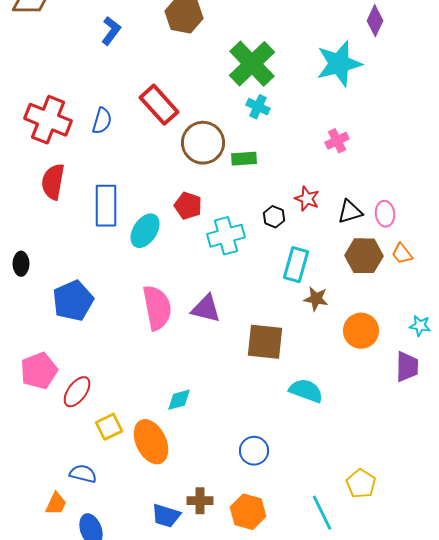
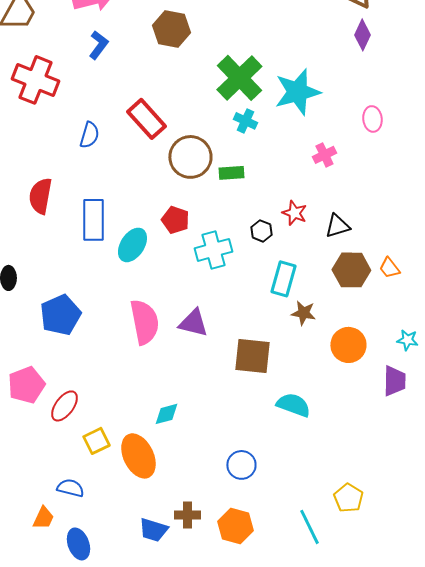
cyan star: (339, 64) -> (297, 92), moved
red cross: (48, 120) -> (35, 80), moved
pink ellipse: (385, 214) -> (372, 119), moved

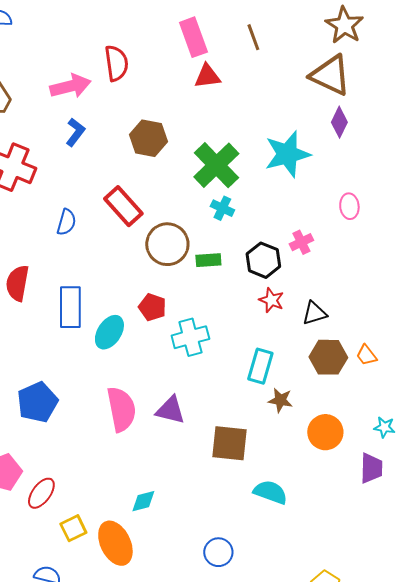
brown hexagon: (171, 29) -> (148, 138), moved
cyan star: (297, 92) -> (287, 154), moved
black hexagon: (261, 231) -> (263, 260), moved, size x1.6

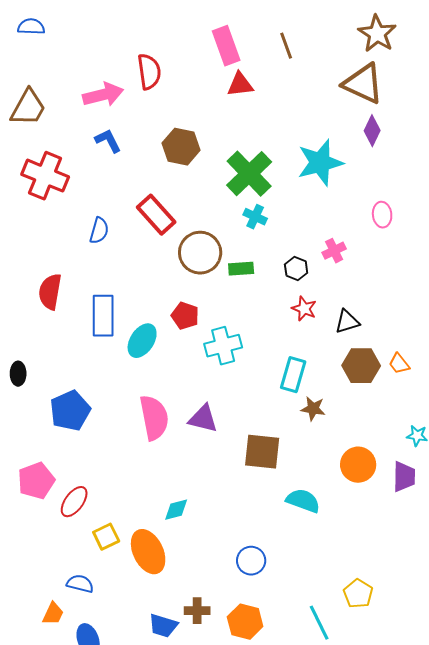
blue L-shape: (75, 132) -> (108, 141), turned -64
black hexagon: (263, 260) -> (296, 269), size x0.7
orange circle: (325, 432) -> (358, 465), moved

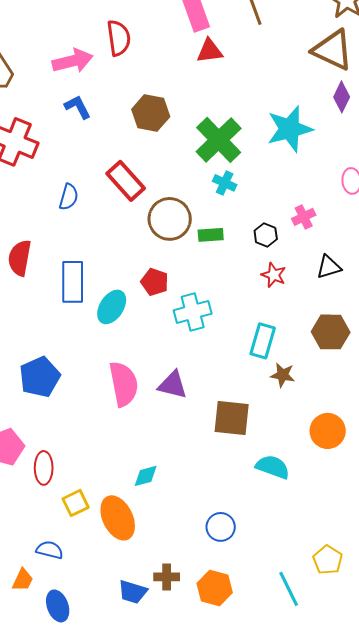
black triangle: (347, 322) -> (329, 267), moved
red ellipse: (74, 502) -> (44, 468), turned -36

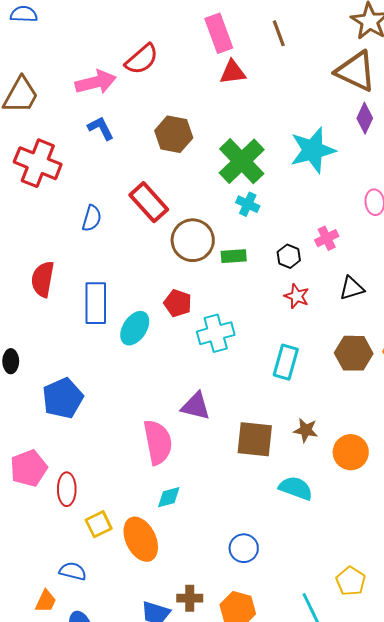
red semicircle: (119, 38) -> (142, 59), turned 57
brown star: (283, 375) -> (306, 430), moved
pink semicircle: (124, 384) -> (158, 442), moved

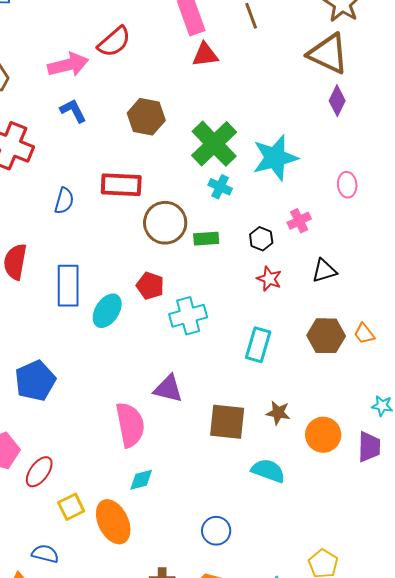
cyan star: (313, 150) -> (275, 158), moved
red rectangle: (149, 202) -> (121, 185), turned -45
red ellipse: (67, 489) -> (39, 472), turned 36

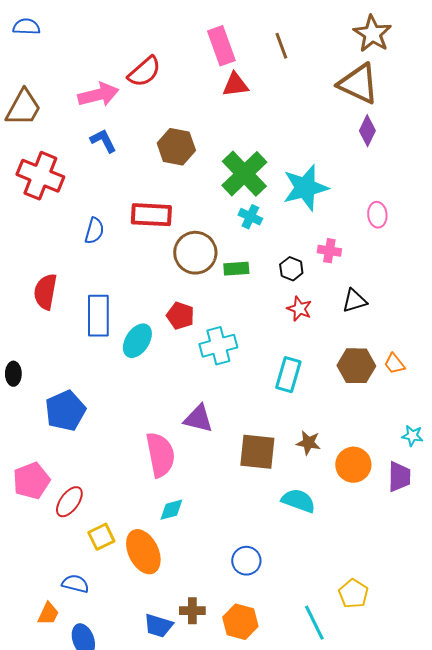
pink cross: (299, 221) -> (329, 251), turned 35

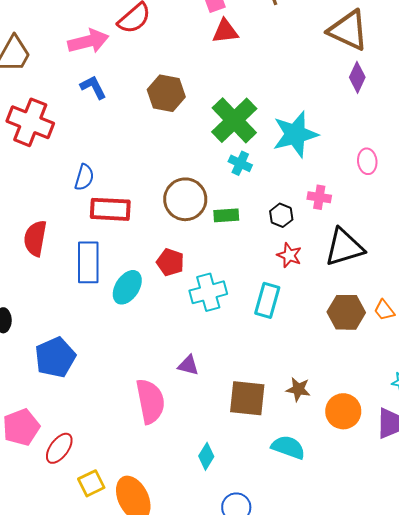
red rectangle: (151, 215) -> (110, 209), moved
black triangle: (354, 301) -> (344, 247), size x1.6
cyan rectangle: (288, 375) -> (267, 300), moved
purple triangle: (198, 419) -> (188, 365), size x0.7
cyan diamond: (171, 510) -> (206, 456), moved, turned -44

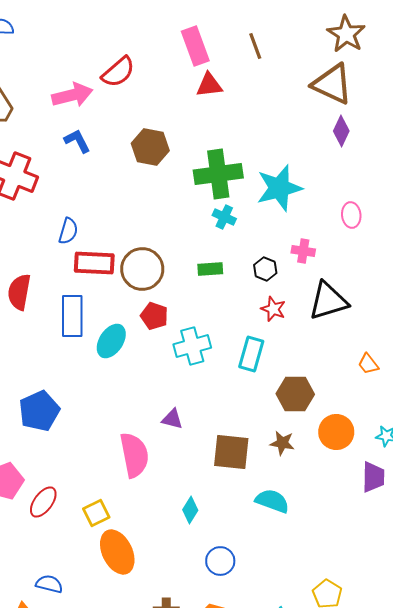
green cross: (234, 120) -> (218, 174), turned 36
brown circle: (185, 199) -> (142, 269), moved
brown hexagon: (346, 312) -> (295, 394), moved
orange circle: (343, 411) -> (336, 432), moved
yellow square: (91, 483) -> (96, 513), moved

